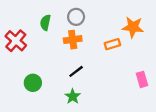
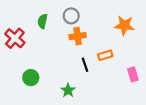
orange cross: (73, 40) -> (78, 36), moved
orange rectangle: (112, 44) -> (105, 55), moved
black line: (76, 71) -> (85, 65), moved, turned -72

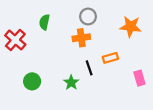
gray circle: (71, 16) -> (88, 16), moved
green star: (68, 90) -> (71, 83), moved

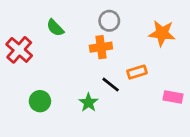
green semicircle: (44, 22) -> (55, 28), turned -56
black line: (89, 68) -> (111, 85), turned -32
pink rectangle: (139, 78) -> (173, 97), turned -64

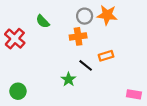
orange star: (162, 33) -> (107, 15), moved
pink rectangle: (173, 97) -> (134, 94), moved
green circle: (40, 101) -> (18, 91), moved

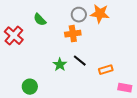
orange rectangle: (106, 56) -> (106, 70), moved
green star: (68, 79) -> (60, 65), moved
green circle: (18, 91) -> (30, 87), moved

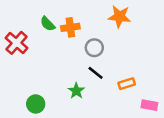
gray circle: (79, 15) -> (94, 48), moved
orange cross: (73, 34) -> (70, 27), moved
green star: (60, 65) -> (76, 91), moved

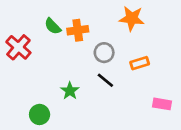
orange rectangle: (127, 84) -> (140, 63), moved
green star: (76, 91) -> (70, 91), moved
pink rectangle: (149, 105) -> (162, 104), moved

